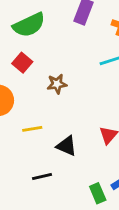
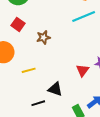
black triangle: (67, 146) -> (55, 89), moved

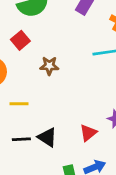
red triangle: (82, 70) -> (88, 133), moved
black line: (38, 103) -> (21, 139), moved

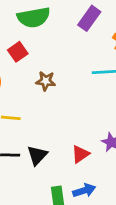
black triangle: (47, 137) -> (37, 155), turned 35

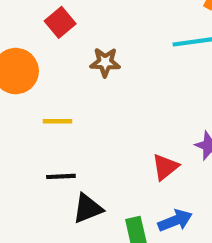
black triangle: (37, 155) -> (88, 208), moved, turned 30

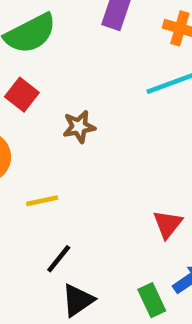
black line: (61, 176) -> (59, 259), turned -36
black triangle: (88, 208) -> (78, 300), moved

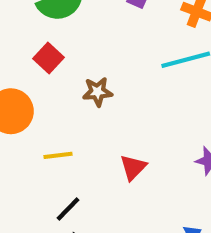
red triangle: (168, 224) -> (133, 167), moved

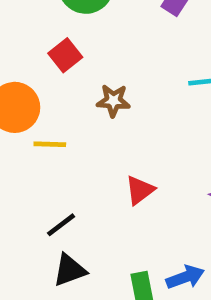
yellow line: (58, 155) -> (50, 144), moved

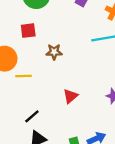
red square: (65, 55) -> (28, 31), turned 35

